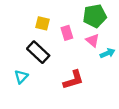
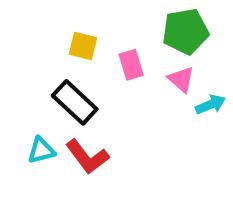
cyan triangle: (21, 77) -> (41, 150), turned 32
red L-shape: (73, 80) -> (87, 157), moved, turned 70

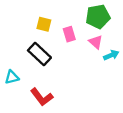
cyan triangle: (41, 150) -> (12, 77), moved
red L-shape: (87, 157) -> (42, 97), moved

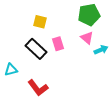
pink rectangle: (69, 34) -> (58, 44), moved

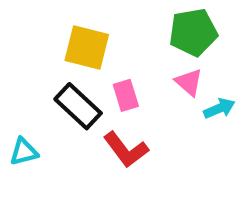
yellow square: (40, 22) -> (87, 48), size x1.5
red L-shape: (38, 88) -> (126, 150), moved

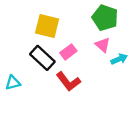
green pentagon: (193, 32) -> (105, 18), turned 30
pink rectangle: (126, 95) -> (68, 52), turned 70

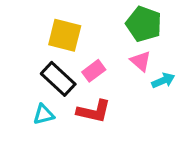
red L-shape: (68, 82) -> (94, 111), turned -40
cyan triangle: (13, 83) -> (44, 114), moved

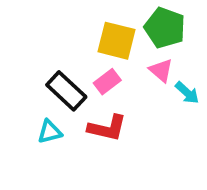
yellow square: (65, 35) -> (117, 41), moved
cyan arrow: (163, 81) -> (187, 93), turned 65

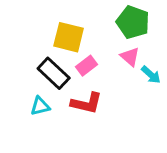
yellow square: (117, 41) -> (69, 37), moved

